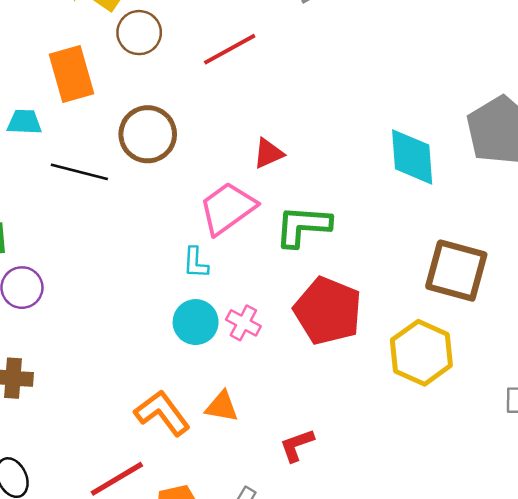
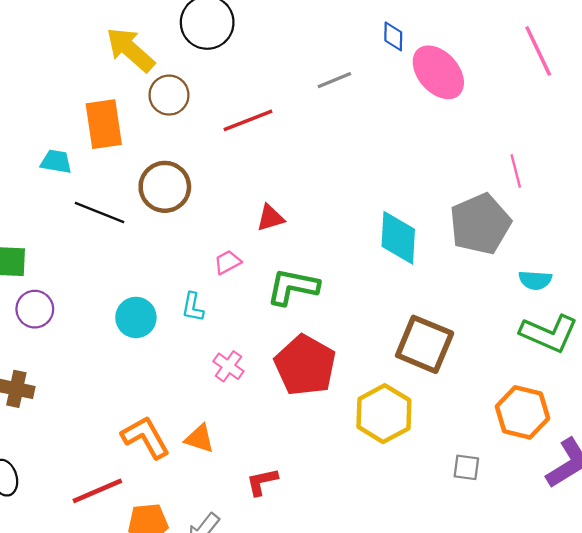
pink trapezoid: (228, 208) -> (228, 262), size x0.5
cyan circle: (196, 322) -> (136, 317), moved

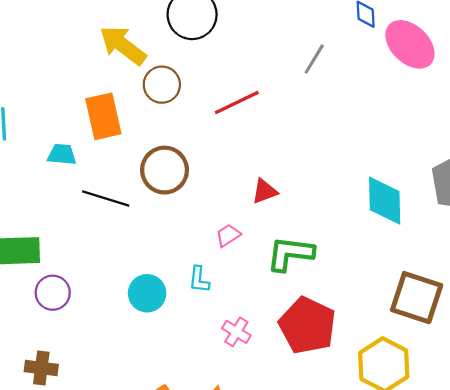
gray line: (334, 80) -> (314, 59), turned -32

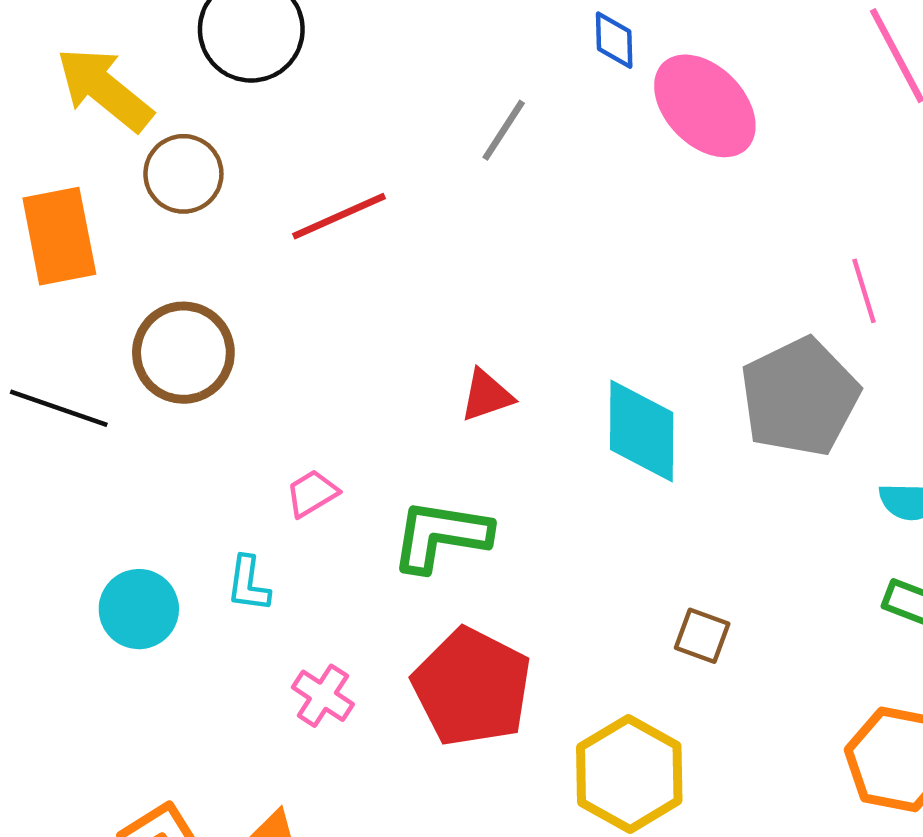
red triangle: (265, 191) -> (487, 395), moved
brown square: (417, 298) -> (702, 636), size x0.5

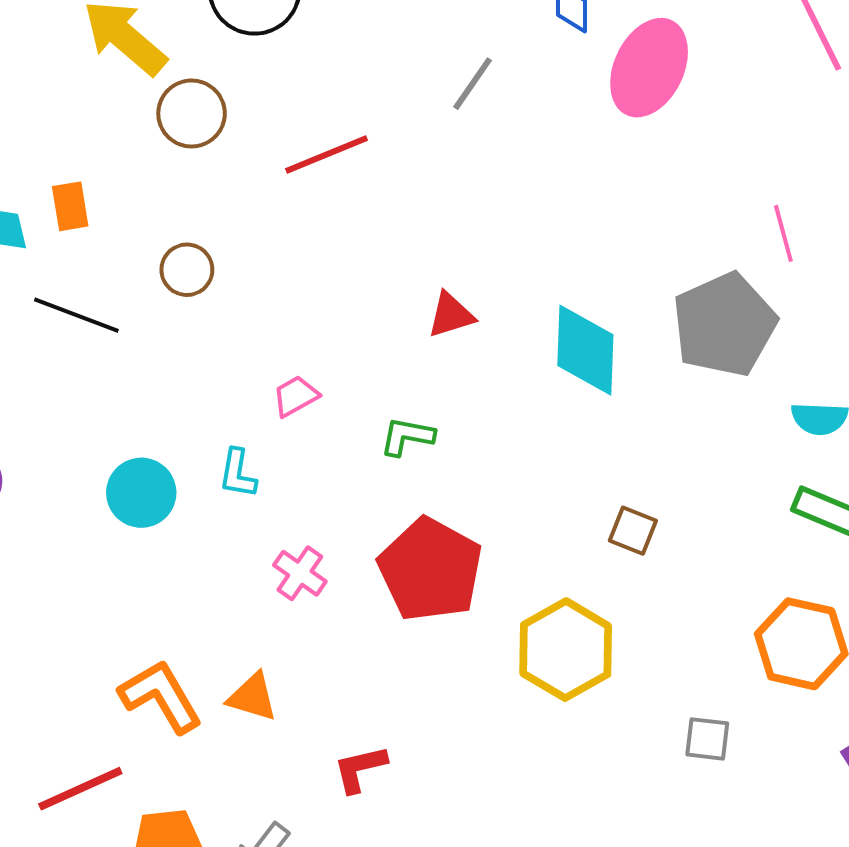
pink ellipse: (705, 106) -> (649, 68), turned 68
orange rectangle: (59, 236) -> (70, 206), moved, size x0.6
brown circle: (183, 353) -> (187, 270), size x0.6
green L-shape: (441, 536) -> (407, 436), size x0.6

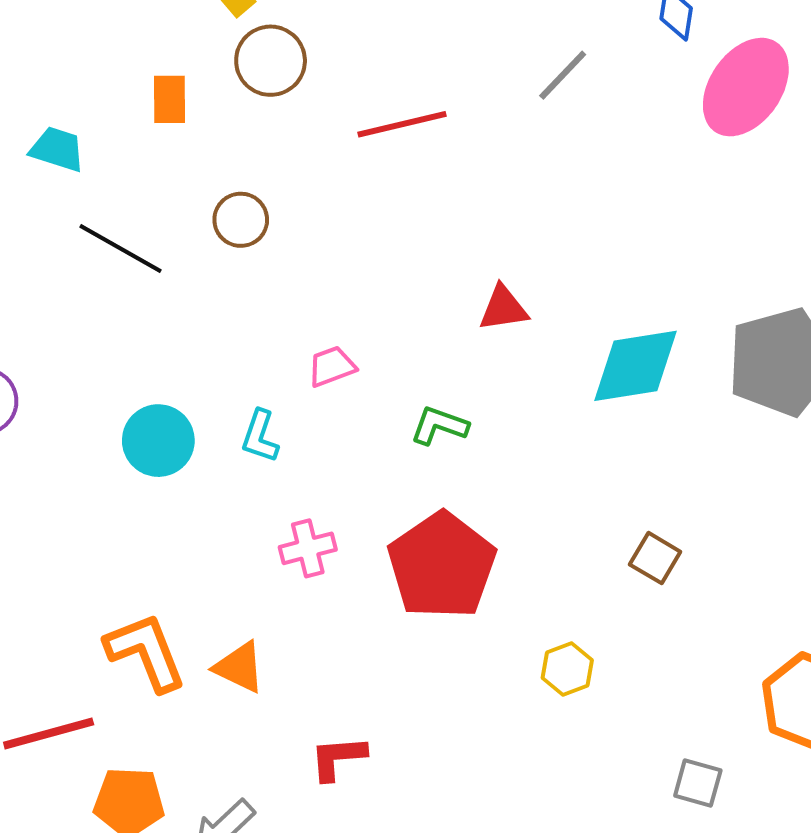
orange rectangle: (70, 206) -> (170, 99), moved
cyan diamond: (585, 350) -> (635, 366), turned 70
pink cross: (300, 573) -> (308, 548), turned 32
yellow hexagon: (566, 650) -> (567, 669), size x0.5

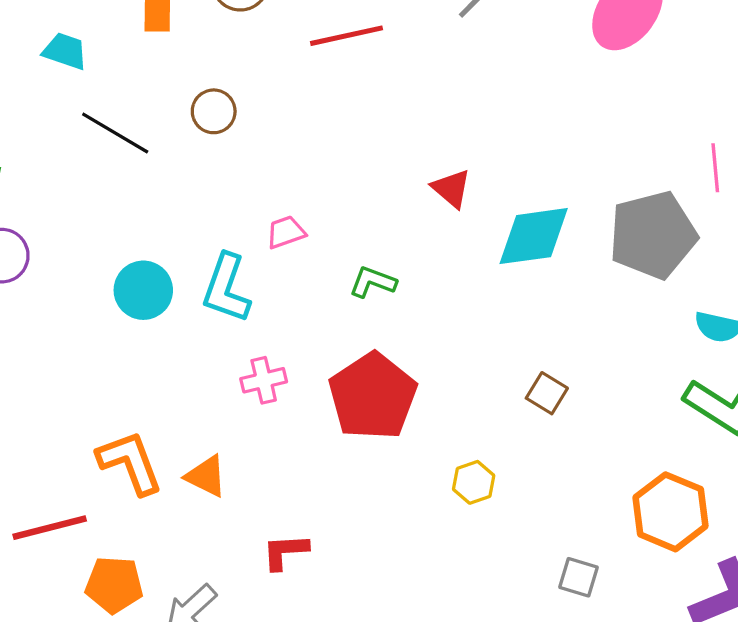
red triangle: (503, 308) -> (451, 188), moved, turned 48
cyan L-shape: (260, 436) -> (226, 288), size x1.6

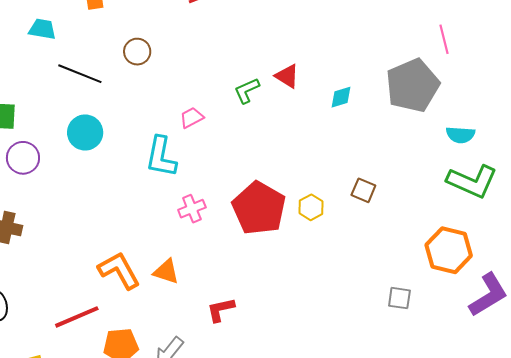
cyan diamond: (534, 236) -> (341, 97), size x0.5
green L-shape: (373, 282) -> (247, 91), moved, turned -36
cyan circle: (143, 290) -> (85, 133), moved
yellow hexagon: (474, 482) -> (311, 207), moved

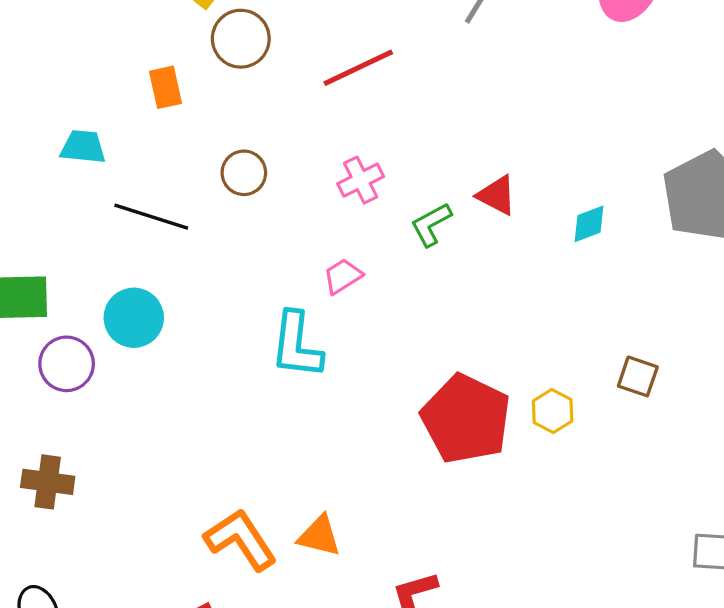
cyan circle: (85, 133) -> (134, 318), moved
pink cross: (192, 209) -> (361, 180), moved

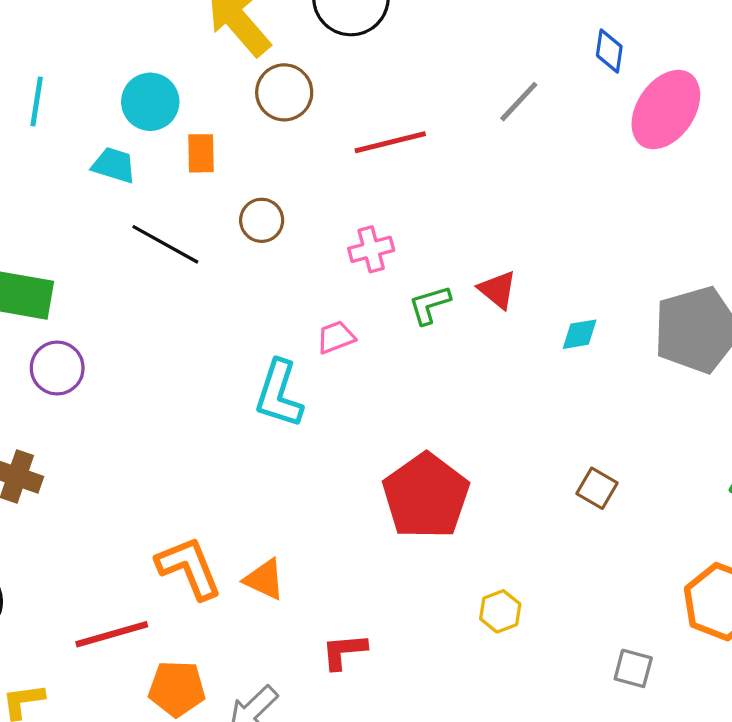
orange rectangle: (165, 87) -> (201, 153), moved
cyan circle: (134, 318) -> (150, 102), moved
yellow hexagon: (553, 411) -> (500, 611), moved

